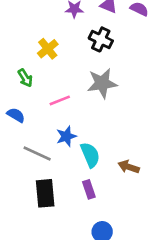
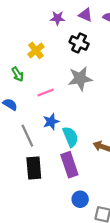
gray line: (37, 154) -> (27, 136), turned 40
purple rectangle: (89, 189) -> (69, 165), size x1.6

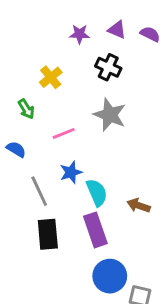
gray star: (80, 78) -> (110, 115), turned 30
blue circle: (80, 199) -> (110, 276), size x1.5

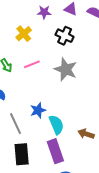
yellow cross: (51, 77) -> (24, 34), moved
pink line: (64, 133) -> (32, 64), moved

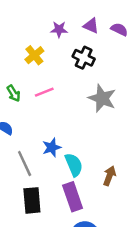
gray star: (66, 69) -> (102, 98), moved
brown arrow: (86, 134) -> (109, 176), turned 91

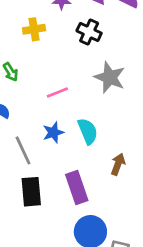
yellow cross: (34, 55) -> (34, 29), turned 30
pink line: (44, 92) -> (57, 93), moved
cyan semicircle: (74, 165) -> (88, 131), moved

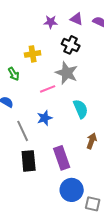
yellow cross: (34, 29) -> (33, 54), moved
gray star: (110, 77) -> (67, 73), moved
cyan semicircle: (88, 131) -> (81, 109), moved

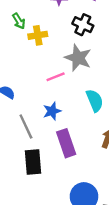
green arrow: (14, 74) -> (19, 21), moved
purple rectangle: (62, 158) -> (66, 143), moved

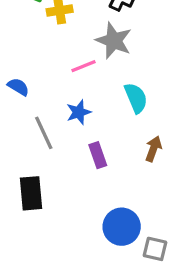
purple rectangle: (66, 143) -> (98, 155), size x0.7
black rectangle: (33, 162) -> (31, 193), moved

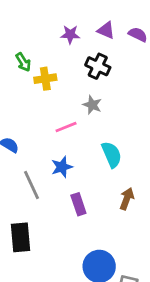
gray star: (114, 41) -> (92, 105), size x0.6

